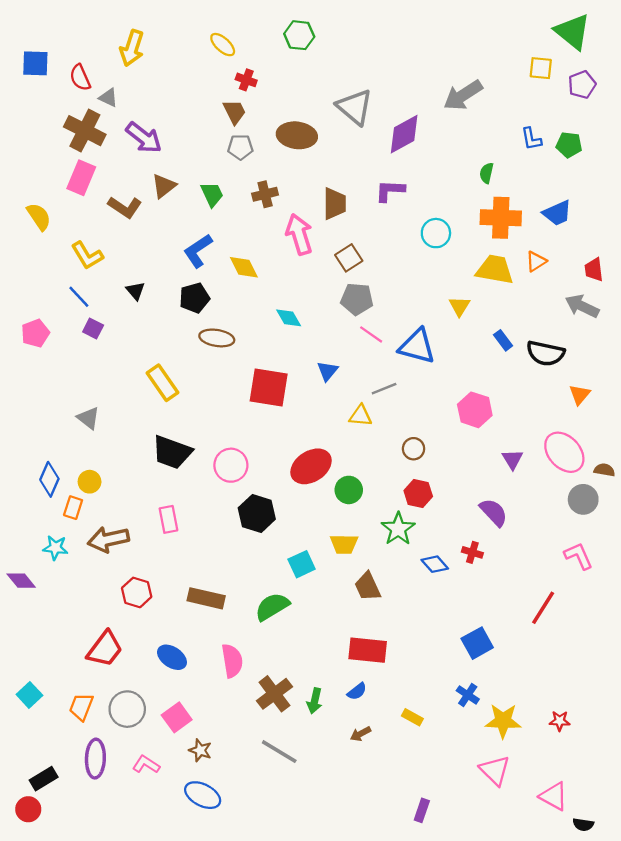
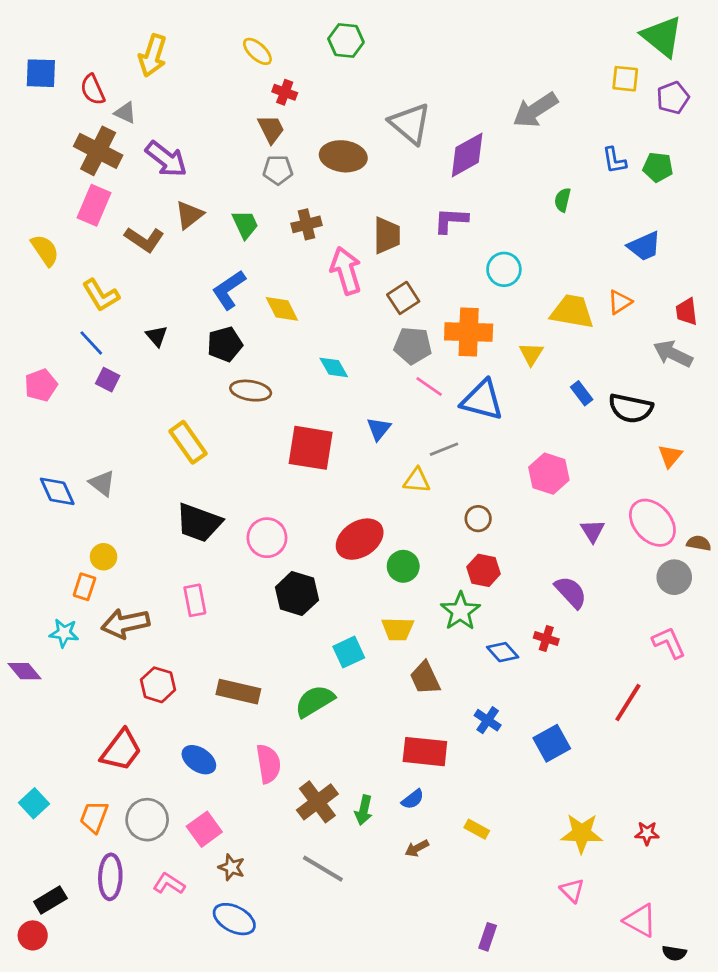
orange cross: (501, 218) -> (469, 332), moved
blue diamond: (49, 479) -> (57, 491), moved, turned -48
blue cross: (468, 695) -> (488, 720), moved
pink triangle: (495, 770) -> (572, 890), size x0.7

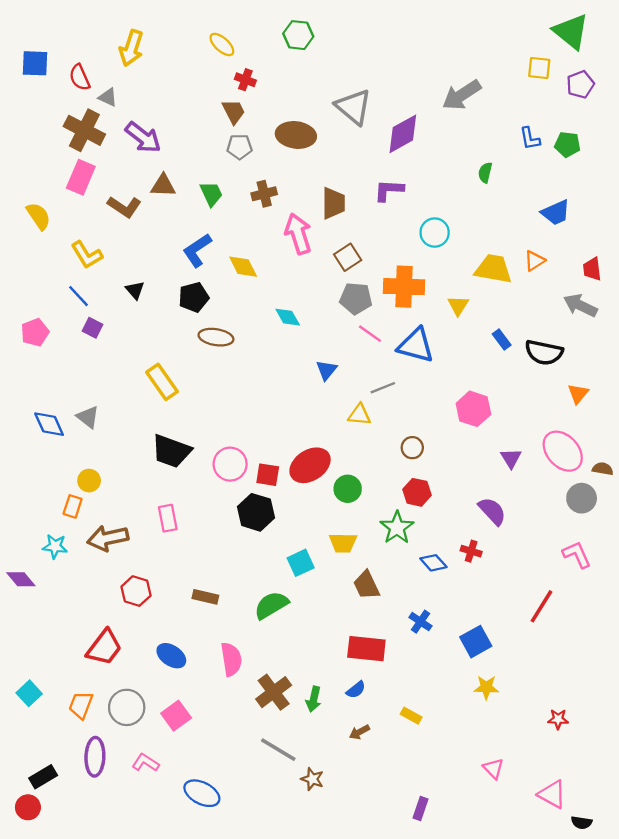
brown triangle: (189, 215) -> (163, 186), turned 40
red square: (311, 448) -> (268, 475), moved, size x0.6
brown rectangle: (238, 692) -> (205, 597), size x0.7
yellow star: (582, 833) -> (486, 687), moved, size x0.7
brown star: (232, 867) -> (312, 779), moved

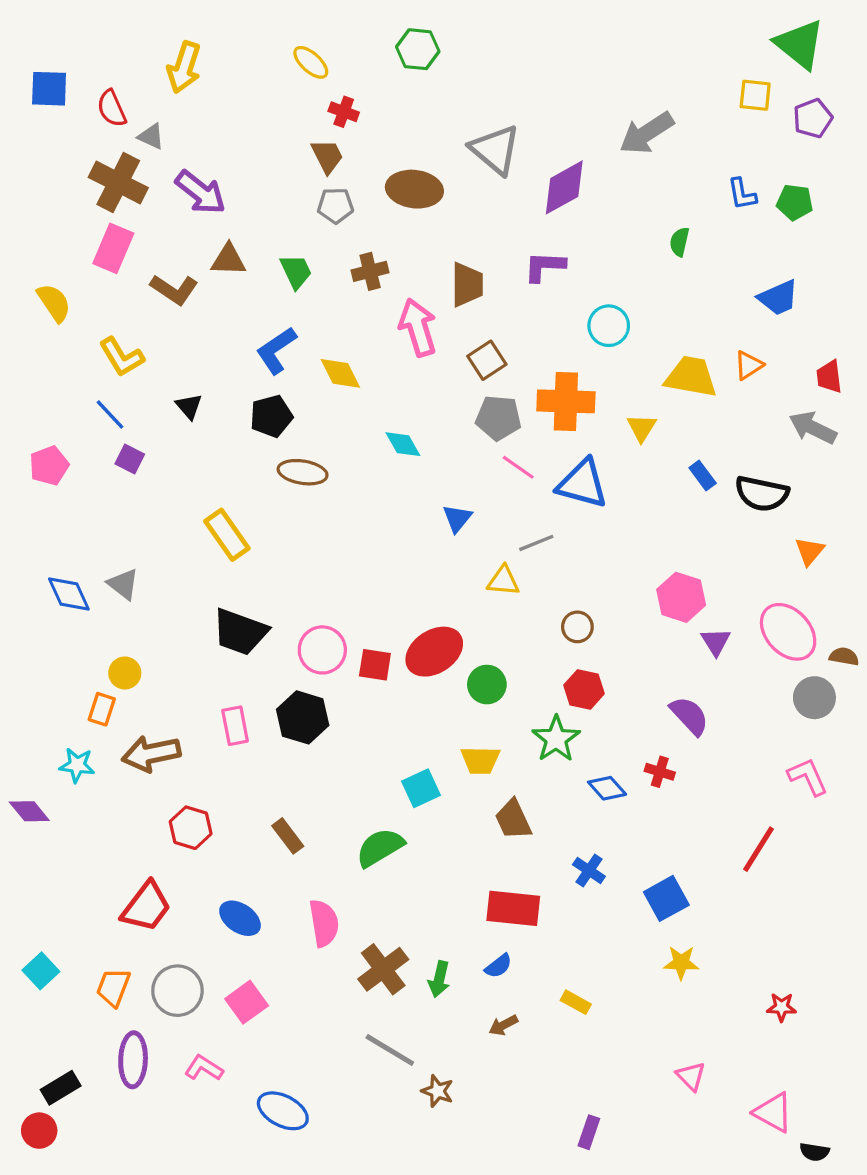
pink hexagon: (473, 409) -> (681, 597), moved
black hexagon: (256, 512) -> (303, 717), moved
brown rectangle: (205, 597) -> (288, 836), turned 40

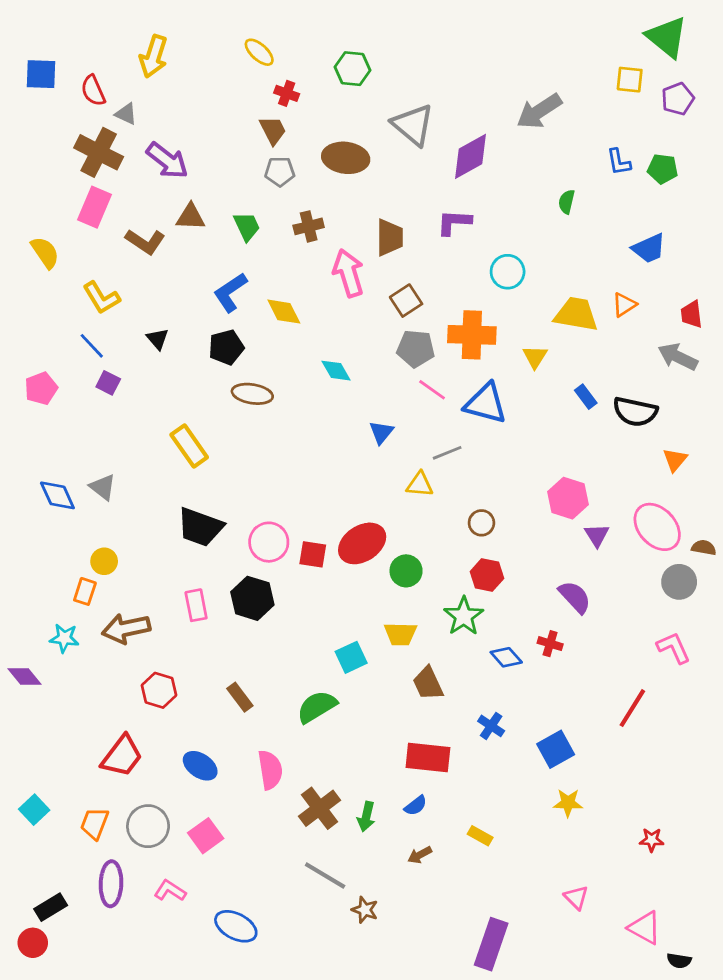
green hexagon: (418, 49) -> (352, 69), moved
purple rectangle: (589, 1132) -> (491, 944), size x1.8

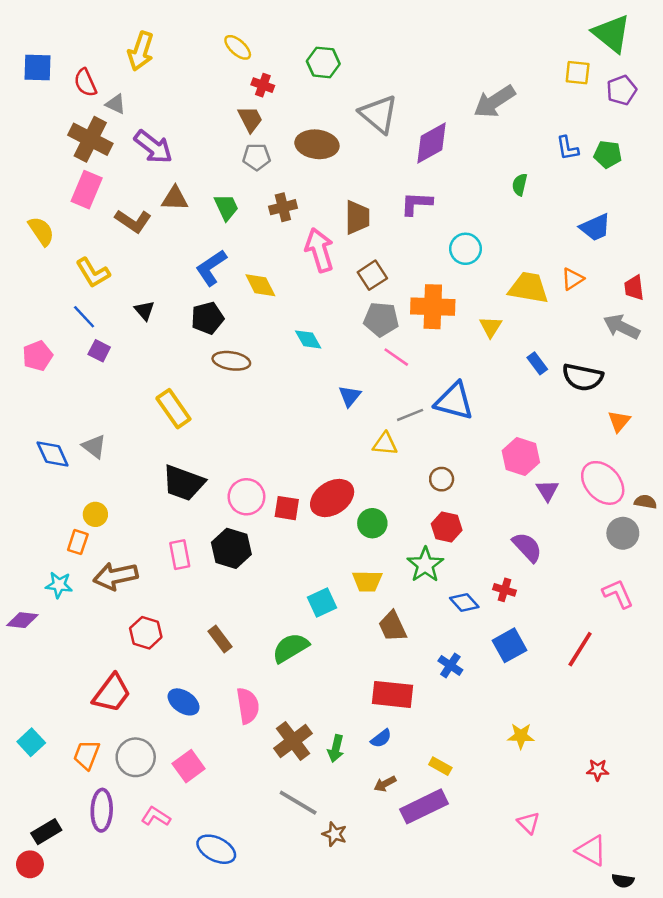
blue triangle: (486, 403) -> (454, 401), moved
purple diamond: (25, 677) -> (22, 620), turned -44
blue square: (556, 749) -> (510, 645), moved
purple rectangle: (491, 944) -> (424, 806), moved, turned 45

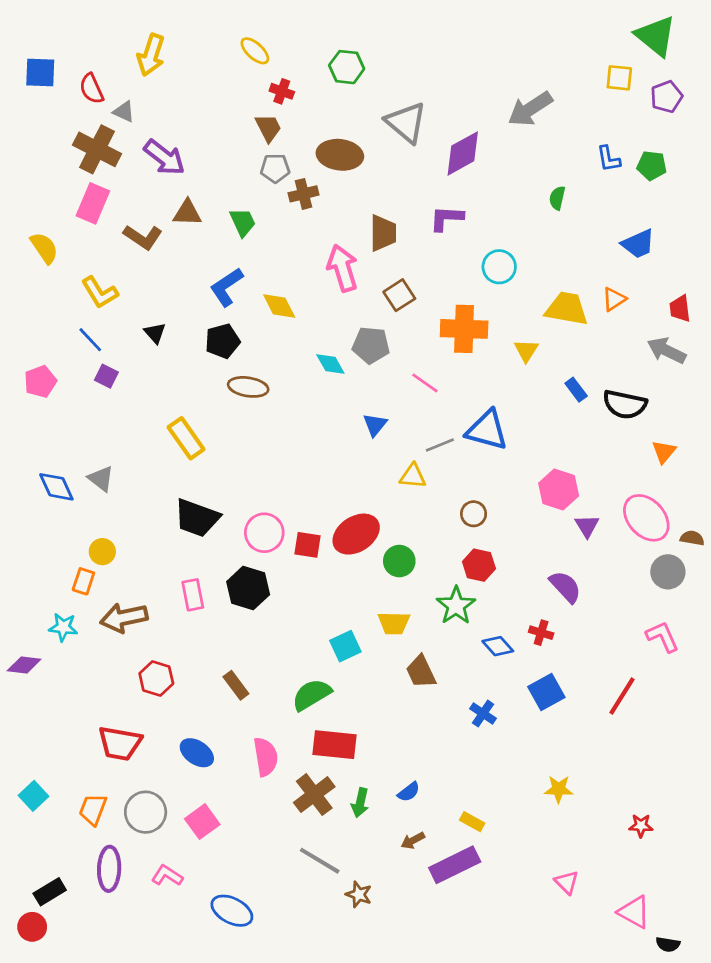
brown cross: (283, 207) -> (303, 194), moved
gray pentagon: (381, 319) -> (371, 345), moved
red trapezoid: (112, 693) -> (120, 743), turned 63
red rectangle: (392, 694) -> (334, 745), moved

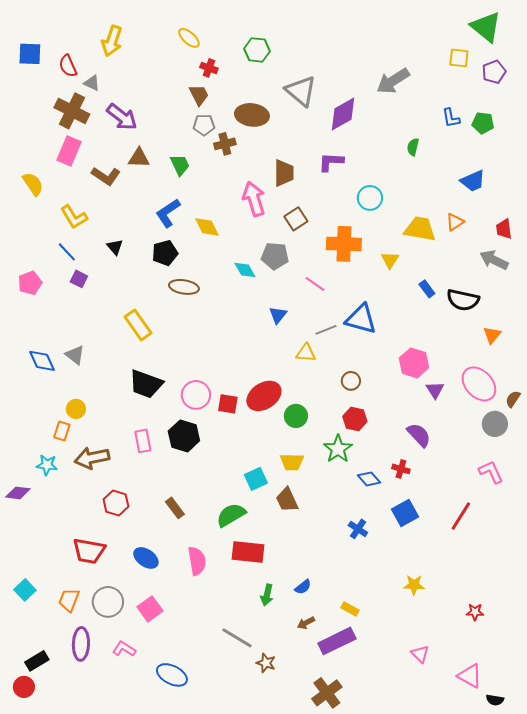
brown semicircle: (692, 538) -> (513, 399), turned -66
brown trapezoid: (421, 672) -> (287, 500), moved
brown cross: (314, 795) -> (327, 693), moved

